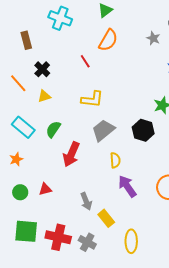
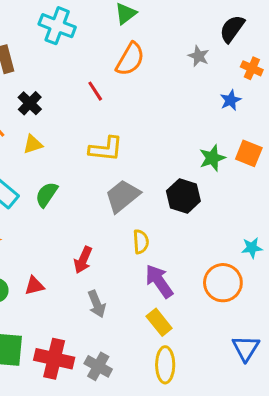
red arrow: (71, 154) -> (83, 260), moved, size x0.7
yellow rectangle: (106, 218) -> (159, 322), moved

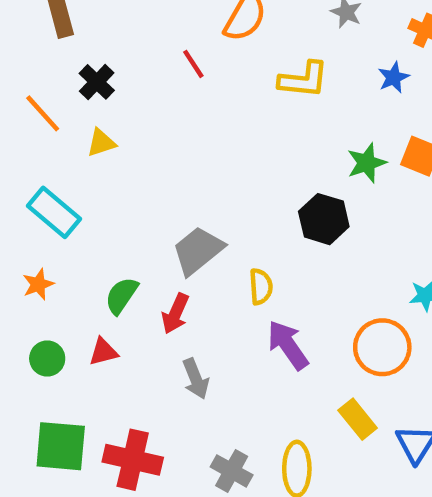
yellow L-shape: (106, 149) -> (304, 80), moved
green semicircle: (47, 195) -> (121, 296), moved
gray trapezoid: (123, 196) -> (198, 251), moved
yellow rectangle: (159, 322) -> (358, 419), moved
gray cross: (98, 366) -> (232, 471), moved

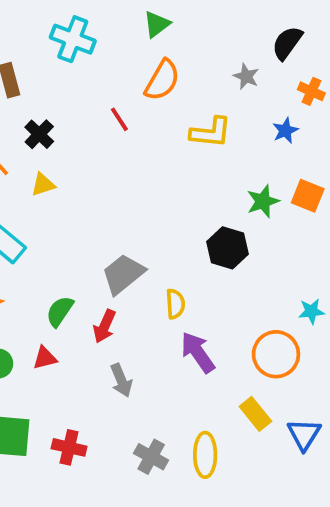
red cross: (133, 460) -> (69, 447), size x0.7

